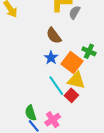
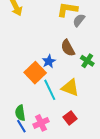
brown semicircle: (54, 36) -> (68, 48), moved
orange square: (72, 62) -> (35, 73), moved
red square: (71, 95) -> (70, 118), moved

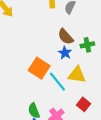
blue star: (49, 61) -> (65, 53), moved
green cross: (87, 61) -> (87, 45), turned -32

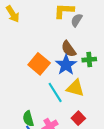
blue star: (65, 53) -> (66, 65), size x1.5
orange square: (39, 68) -> (39, 64), moved

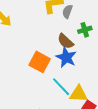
green cross: (89, 60) -> (85, 30), moved
yellow triangle: (75, 88) -> (79, 94), moved

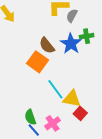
brown semicircle: (65, 41) -> (47, 46), moved
blue star: (66, 57) -> (71, 44), moved

